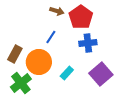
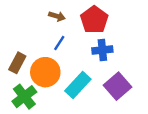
brown arrow: (57, 11) -> (57, 16), moved
cyan rectangle: (67, 73) -> (78, 85), size x1.6

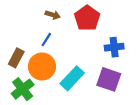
blue line: (59, 43) -> (46, 40), moved
blue cross: (102, 50) -> (114, 47), moved
purple square: (118, 86) -> (109, 79), turned -30

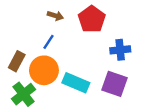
cyan rectangle: (72, 78) -> (76, 83), turned 70

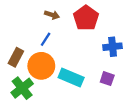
purple square: (114, 84) -> (107, 79), size x0.6

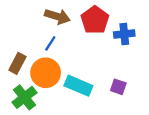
brown arrow: (52, 15) -> (57, 16), size x1.5
blue cross: (113, 47) -> (124, 34), moved

